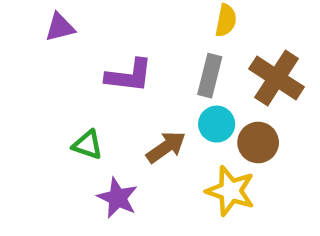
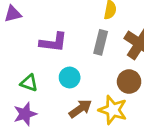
cyan circle: (217, 124) -> (70, 77), moved
brown arrow: (166, 147) -> (80, 109), moved
purple star: (118, 198) -> (25, 114), moved, turned 30

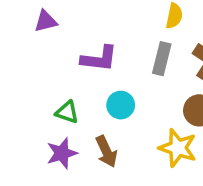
brown arrow: (80, 109) -> (106, 151), moved, turned 100

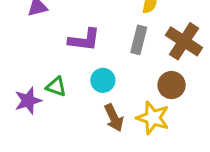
brown arrow: (106, 151) -> (114, 118), moved
purple star: (62, 153) -> (28, 101), moved

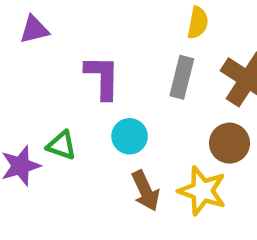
purple L-shape: (84, 40) -> (102, 77), turned -96

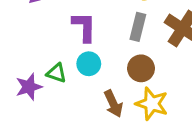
cyan circle: (130, 136) -> (89, 64), moved
brown circle: (230, 143) -> (141, 68), moved

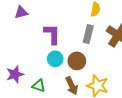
brown circle: (141, 68) -> (77, 61), moved
green triangle: (56, 73) -> (39, 86), moved

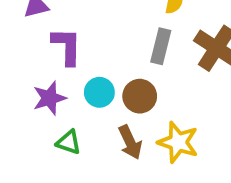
purple L-shape: (52, 34) -> (67, 46), moved
purple star: (15, 74) -> (49, 98), moved

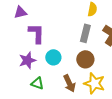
brown circle: (140, 96) -> (85, 59), moved

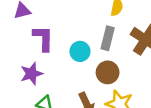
cyan circle: (53, 57) -> (80, 51), moved

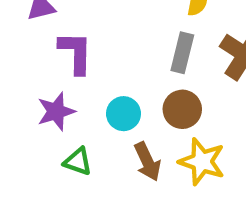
cyan circle: (80, 51) -> (124, 114), moved

